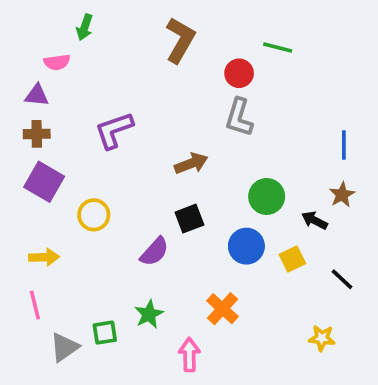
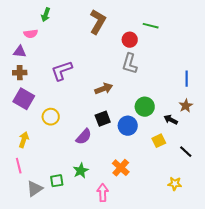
blue circle: (246, 246) -> (128, 126), moved
yellow arrow: (44, 257) -> (24, 140), turned -70

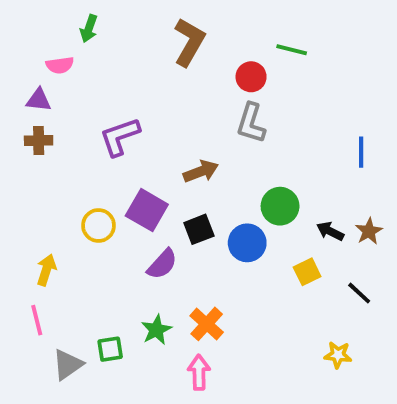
purple square: (24, 99) -> (147, 210), moved
brown star: (186, 106) -> (369, 231), moved
orange cross: (121, 168) -> (207, 324), moved

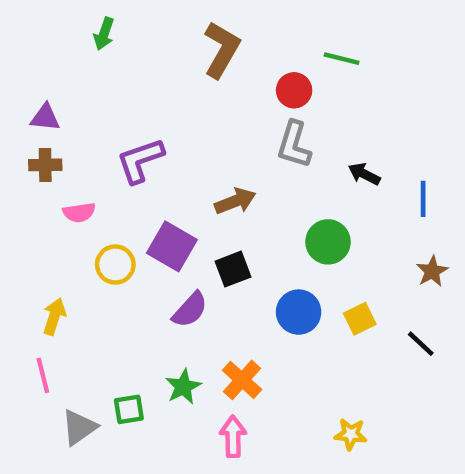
pink semicircle: (60, 65) -> (79, 212), moved
blue line: (361, 152) -> (423, 199), moved
black arrow: (330, 231) -> (364, 174), moved
blue circle: (247, 243) -> (299, 312), moved
yellow star: (338, 355) -> (351, 434), moved

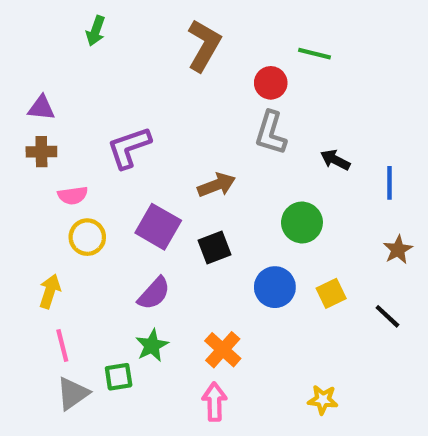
yellow circle: (115, 265) -> (87, 237), moved
purple semicircle: (190, 310) -> (154, 293), moved
pink line: (43, 375) -> (62, 345), moved
green star: (183, 387) -> (152, 345), moved

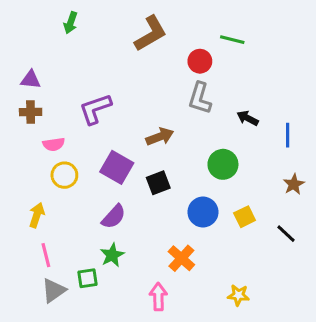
brown L-shape: (204, 45) -> (151, 34), turned 30
orange cross: (223, 350) -> (181, 258), moved

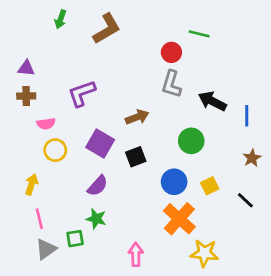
brown L-shape: (151, 34) -> (107, 29), moved
black arrow: (248, 118) -> (212, 101), size x1.5
green star: (112, 255) -> (96, 219), turned -30
orange cross: (181, 258) -> (179, 219), moved, size x1.4
yellow star: (238, 295) -> (204, 253), size x1.5

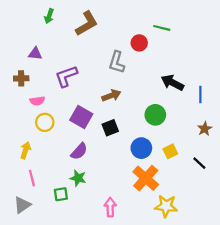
purple triangle: (26, 68) -> (35, 54), moved
gray L-shape: (171, 84) -> (117, 62), moved
gray triangle: (46, 249) -> (22, 205), moved

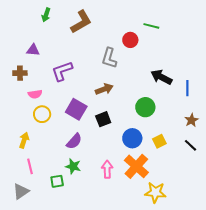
black line: (199, 163) -> (190, 145), moved
pink arrow: (110, 207) -> (107, 169), moved

